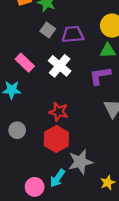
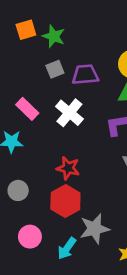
gray square: (48, 30) -> (55, 69), turned 32
pink circle: (35, 187) -> (30, 237), moved

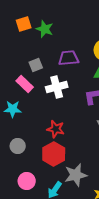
gray square: (55, 69) -> (36, 65), moved
white cross: (69, 113) -> (57, 87), turned 35

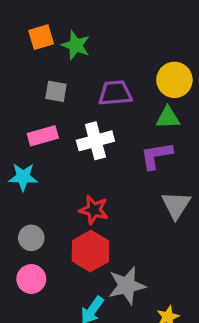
gray square: (36, 65) -> (56, 91), moved, turned 32
pink rectangle: (25, 84) -> (43, 136), turned -60
pink circle: (27, 181) -> (31, 279), moved

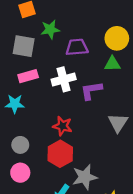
green star: (76, 45) -> (50, 29), moved, turned -30
gray square: (56, 91) -> (24, 46), moved, size x1.5
purple L-shape: (156, 156) -> (91, 91), moved

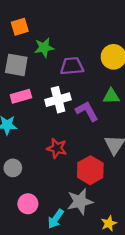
green triangle: (112, 64) -> (111, 96), moved
purple L-shape: (91, 91) -> (87, 111), turned 70
red hexagon: (60, 154) -> (90, 170), moved
pink circle: (20, 173) -> (28, 204), moved

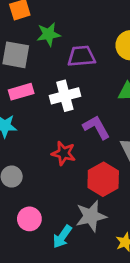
purple L-shape: (87, 111) -> (96, 127), moved

